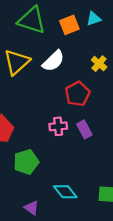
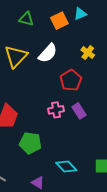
green triangle: (32, 20) -> (26, 19), size x0.6
green pentagon: (26, 162) -> (30, 143), turned 30

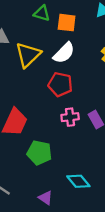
orange square: (59, 21) -> (67, 23), moved, turned 30
red pentagon: (71, 80) -> (60, 84), moved, turned -30

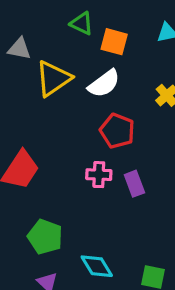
red pentagon: (60, 84) -> (117, 131), moved
green pentagon: (39, 153) -> (45, 237), moved

